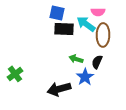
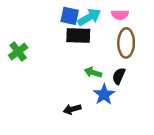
cyan arrow: (86, 24) -> (89, 17), moved, turned 114
green cross: (15, 74) -> (18, 52), moved
black arrow: (59, 89) -> (72, 109), size x0.6

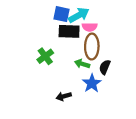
pink semicircle: (120, 15) -> (90, 27), moved
brown ellipse: (126, 43) -> (92, 47), moved
green cross: (18, 52) -> (45, 56), moved

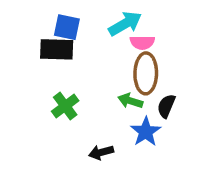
blue square: (62, 14) -> (67, 27), moved
black rectangle: (69, 31) -> (57, 49), moved
green cross: (45, 56) -> (65, 106), moved

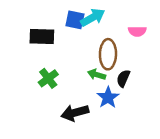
blue square: (67, 27) -> (75, 20), moved
pink semicircle: (142, 43) -> (137, 31), moved
black arrow: (101, 152) -> (75, 113), size x1.5

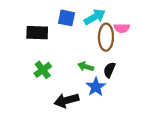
cyan arrow: (93, 17) -> (95, 17), moved
brown ellipse: (108, 54) -> (106, 37), moved

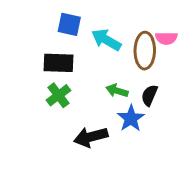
cyan arrow: (95, 17) -> (106, 40), moved, turned -120
blue square: (66, 18) -> (69, 24), moved
black rectangle: (37, 33) -> (58, 63), moved

